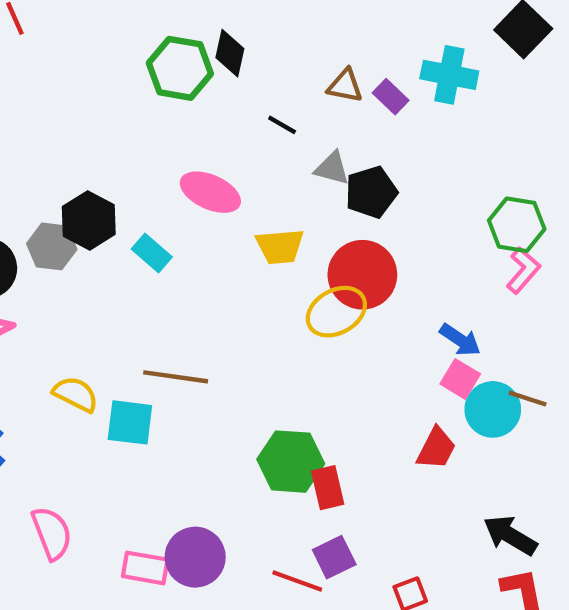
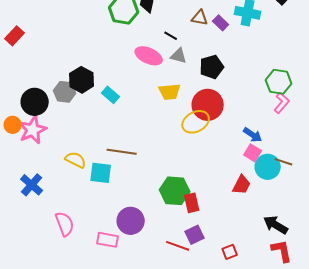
gray triangle: (332, 168) -> (179, 56), moved
pink ellipse: (210, 192) -> (149, 56), moved
purple circle: (195, 557) -> (131, 221), moved

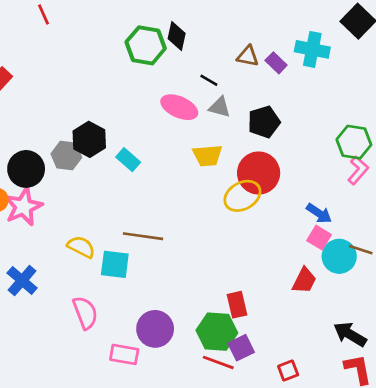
green hexagon: (175, 191) -> (217, 332), moved
pink semicircle: (65, 224) -> (85, 313), moved

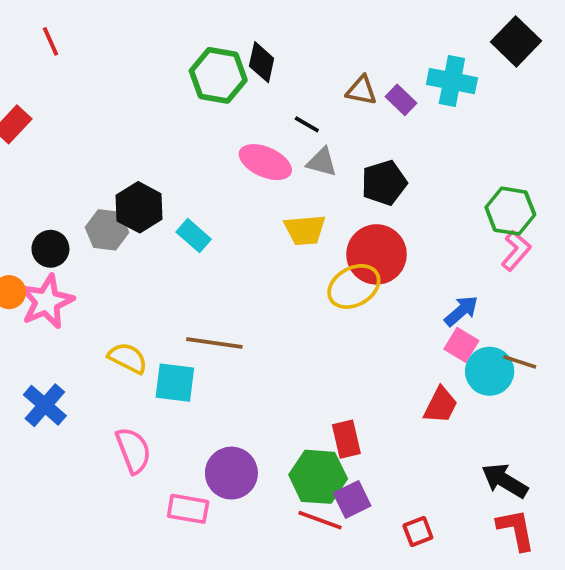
red line: (44, 14) -> (50, 41), moved
black circle: (26, 169) -> (50, 249), size x0.7
blue arrow: (319, 213) -> (461, 311), turned -75

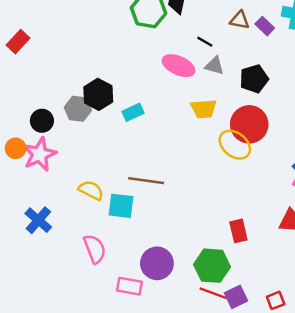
cyan rectangle: (194, 236) -> (133, 112), turned -66
yellow ellipse: (354, 286) -> (235, 145), turned 68
red rectangle: (346, 439) -> (238, 231), moved
purple square: (352, 499) -> (236, 297), moved

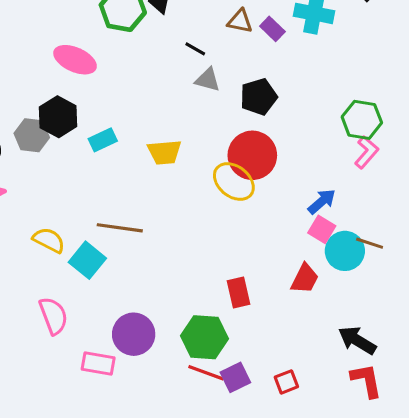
pink ellipse: (179, 66) -> (75, 60), moved
yellow trapezoid: (204, 109) -> (164, 152), moved
cyan square: (121, 206) -> (87, 260), turned 32

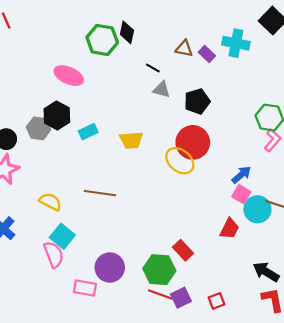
cyan square: (87, 260) -> (62, 236), moved
red rectangle: (238, 293) -> (183, 250), moved, turned -30

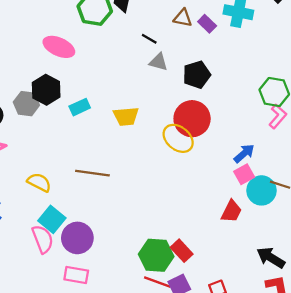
pink square: (241, 194) -> (244, 174), turned 30
red rectangle: (183, 250) -> (182, 251), moved
purple circle: (110, 267) -> (77, 238), moved

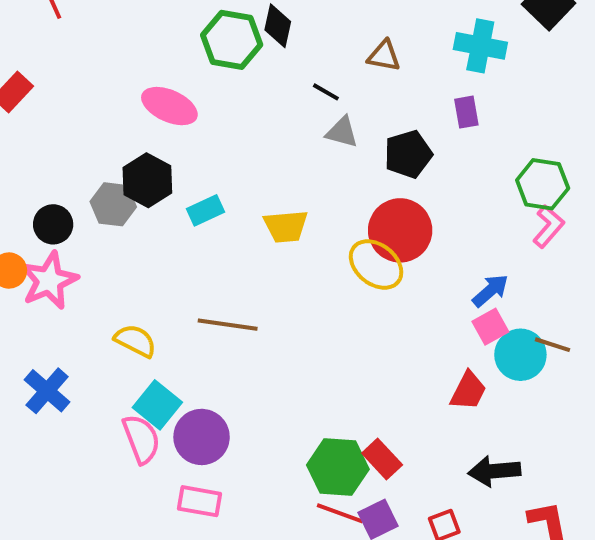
purple rectangle: (207, 24) -> (466, 112), moved, turned 36
black arrow: (271, 258) -> (494, 471), moved, turned -36

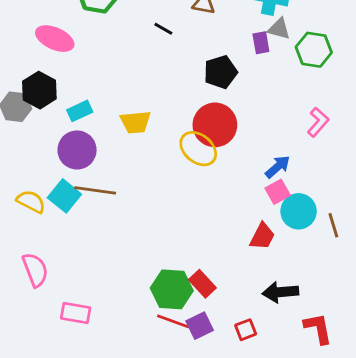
gray triangle: (342, 132) -> (279, 29), moved
green hexagon: (543, 184) -> (314, 50), moved
brown line: (553, 345) -> (333, 225), moved, turned 55
cyan square: (157, 405) -> (64, 196), moved
purple circle: (202, 437) -> (77, 150), moved

